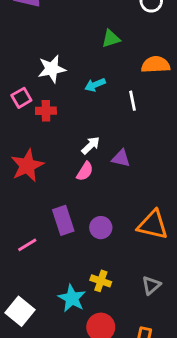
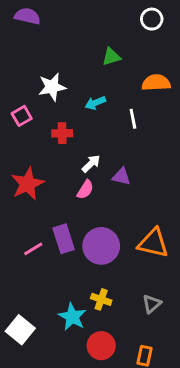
red cross: (46, 111) -> (62, 133), moved
purple circle: (101, 228) -> (101, 246), size x1.6
pink line: (27, 245) -> (33, 249), moved

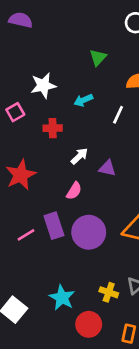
green triangle: (111, 57) -> (98, 57), turned -30
white line: (133, 119) -> (118, 115), turned 36
pink semicircle: (85, 190) -> (74, 191), moved
yellow cross: (101, 299) -> (109, 292), moved

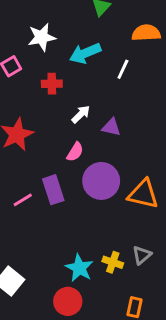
cyan arrow: (83, 100) -> (85, 53), size x1.5
purple circle: (89, 232) -> (101, 181), moved
cyan star: (62, 298) -> (79, 268), moved
red circle: (89, 324) -> (68, 301), moved

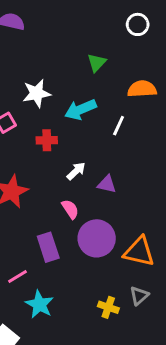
pink semicircle: (75, 152) -> (70, 209), turned -66
pink line: (23, 200) -> (17, 277), moved
gray triangle: (142, 255) -> (139, 296), moved
yellow cross: (113, 262) -> (108, 307), moved
cyan star: (79, 268) -> (39, 304), moved

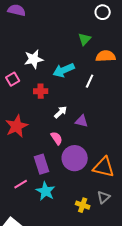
green triangle: (97, 63) -> (85, 39), moved
cyan star: (39, 304) -> (46, 191), moved

